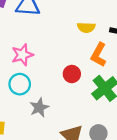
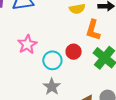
cyan circle: (20, 84) -> (52, 60), moved

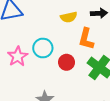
cyan circle: (52, 60) -> (43, 48), moved

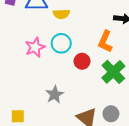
yellow semicircle: (69, 17) -> (61, 14), moved

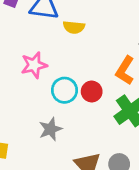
cyan circle: (61, 43) -> (64, 90), moved

